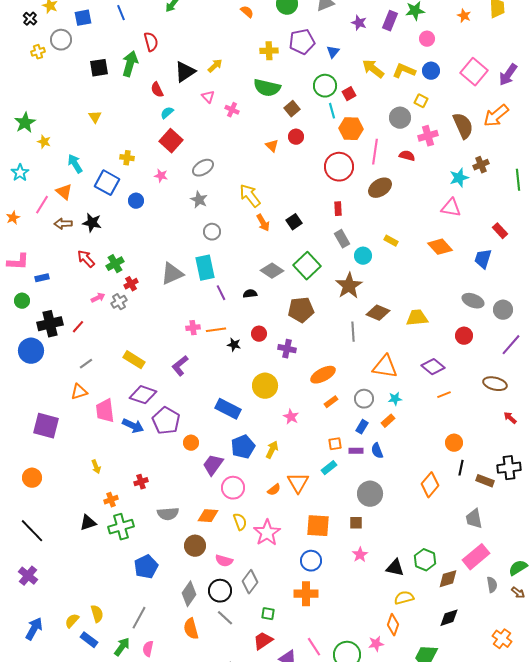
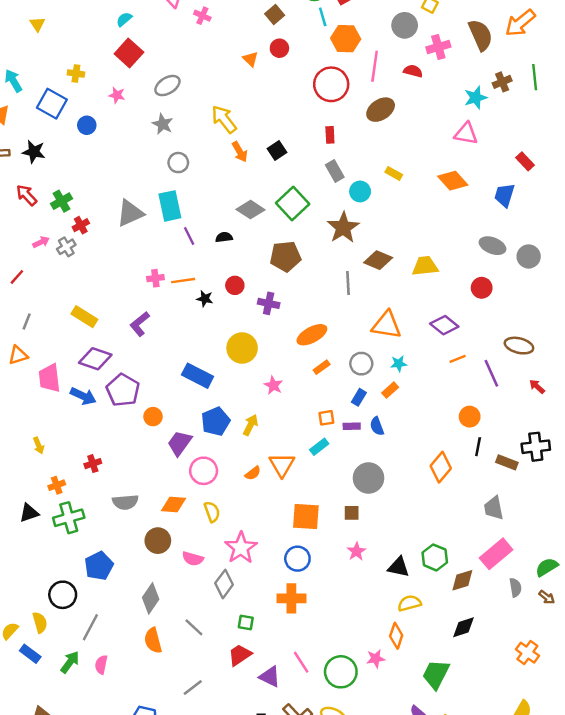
green line: (518, 180) -> (535, 77), moved
purple line: (511, 345) -> (491, 373), moved, turned -65
gray line: (86, 364) -> (27, 321), turned -32
pink star: (267, 533) -> (241, 548), moved
black circle: (220, 591) -> (63, 595), moved

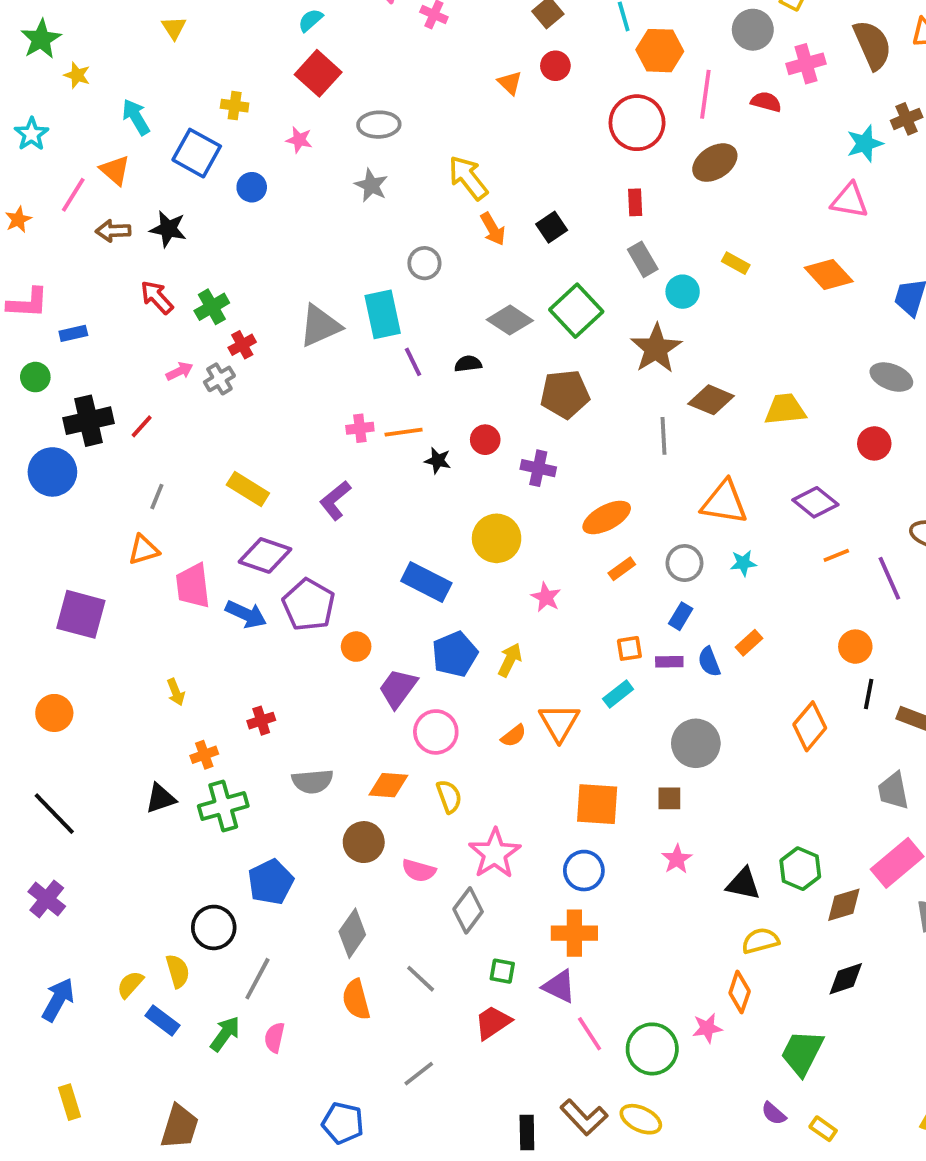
gray ellipse: (167, 86) -> (379, 125), turned 30
gray circle: (178, 163) -> (424, 263), moved
orange rectangle: (390, 390) -> (749, 643), moved
purple triangle: (270, 677) -> (559, 986), moved

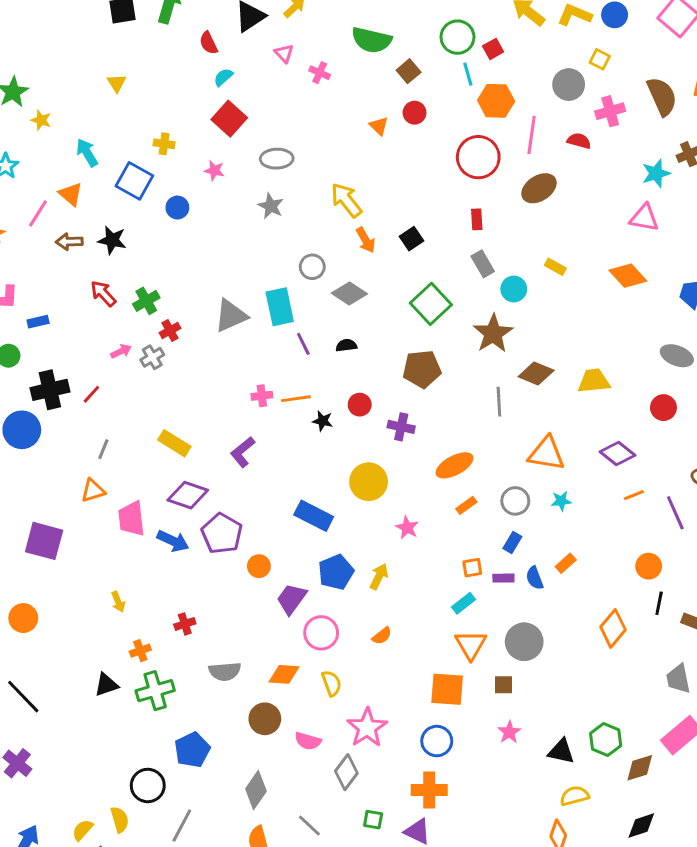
gray diamond: (510, 320) -> (349, 293), moved
orange triangle: (559, 722) -> (471, 645), moved

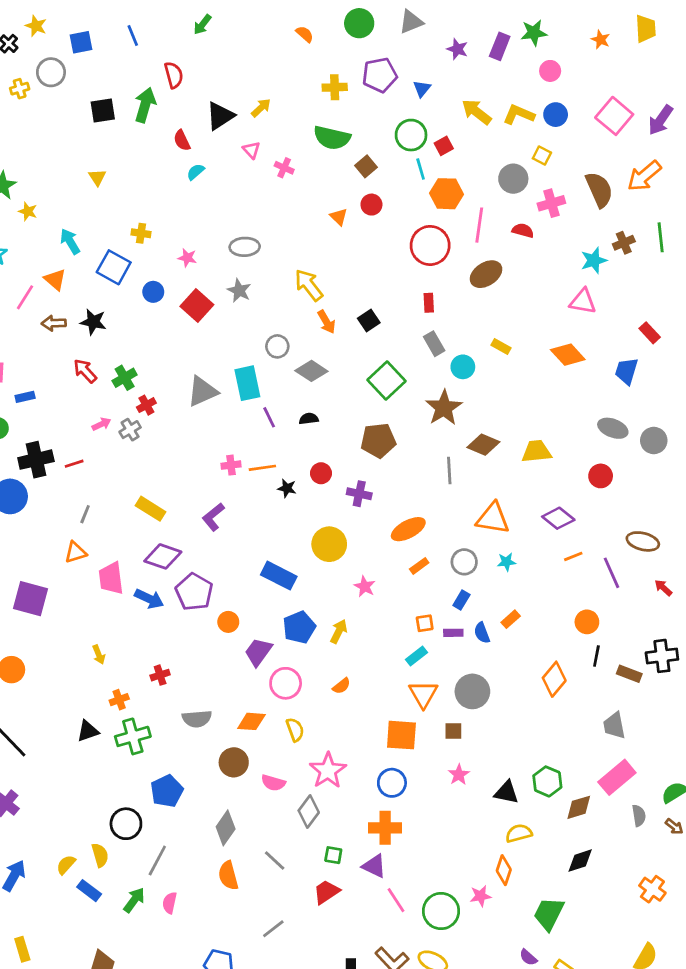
red square: (229, 119) -> (197, 305), moved
red line: (91, 394) -> (74, 464), turned 30

